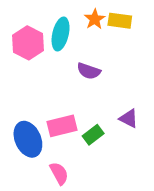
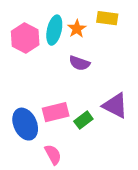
orange star: (95, 19) -> (77, 29), moved
purple triangle: (129, 118) -> (115, 106), size x1.5

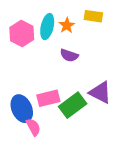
green rectangle: (83, 120) -> (73, 105), size x1.6
pink semicircle: (53, 155) -> (33, 127), moved

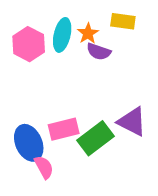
purple semicircle: (69, 55) -> (99, 52), moved

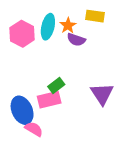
purple triangle: (132, 122) -> (102, 94), turned 30
green rectangle: (96, 138) -> (56, 86), moved, size x0.6
pink semicircle: (44, 167) -> (34, 129), turned -30

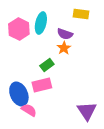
orange star: (68, 25) -> (64, 48), moved
green rectangle: (56, 86) -> (47, 65), moved
purple triangle: (102, 94) -> (87, 111), moved

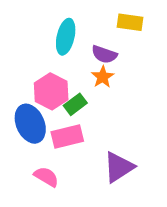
pink hexagon: (19, 29) -> (51, 91), moved
blue ellipse: (19, 94) -> (30, 124), moved
purple triangle: (87, 111) -> (119, 167), moved, turned 30

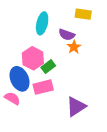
orange star: (103, 77) -> (74, 47), moved
pink semicircle: (46, 177) -> (12, 98), moved

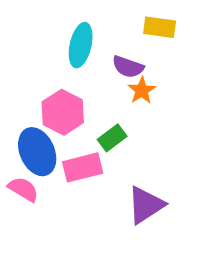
green rectangle: (48, 67) -> (112, 138), moved

